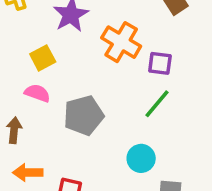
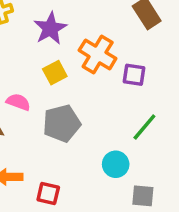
yellow square: (43, 58) -> (55, 73), moved
green line: (157, 104) -> (144, 127), moved

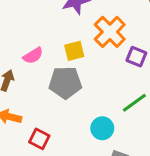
yellow square: (55, 73) -> (74, 51), moved
pink semicircle: (18, 102) -> (33, 56), turned 114

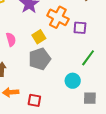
pink semicircle: (33, 56) -> (11, 39), moved, turned -56

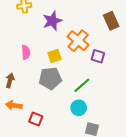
green line: (88, 58) -> (82, 85), moved

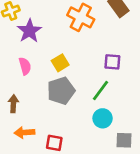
purple star: (52, 21) -> (29, 31), moved
orange cross: (78, 41) -> (81, 17), moved
purple square: (98, 56) -> (112, 62), moved

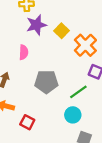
orange cross: (81, 17) -> (85, 45), moved
yellow square: (60, 63) -> (62, 31), moved, turned -32

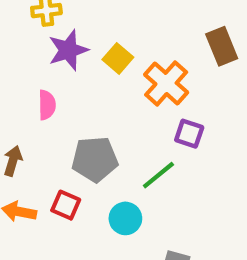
cyan circle: (73, 115) -> (125, 218), moved
red square: (27, 122) -> (66, 205), moved

